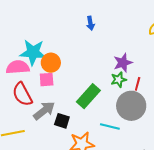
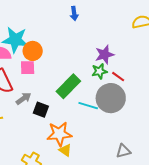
red line: (138, 84) -> (118, 77), turned -72
gray arrow: (44, 111) -> (24, 98), size x0.7
cyan line: (110, 126) -> (88, 106), moved

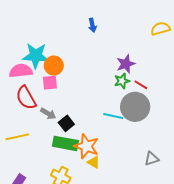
green rectangle: (68, 86) -> (65, 143), moved, turned 60
gray arrow: (24, 98) -> (48, 114), turned 70
black square: (41, 110) -> (66, 123), turned 35
orange star: (59, 134) -> (86, 146), turned 30

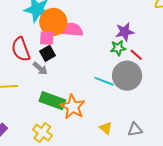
orange circle: (54, 66) -> (53, 22), size x1.4
pink semicircle: (21, 71) -> (71, 30), moved
black square: (66, 123) -> (47, 53), moved
yellow triangle: (94, 162) -> (106, 128), moved

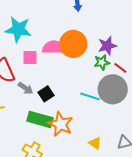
orange circle: (53, 22) -> (73, 44), moved
black square: (47, 53) -> (46, 94), moved

